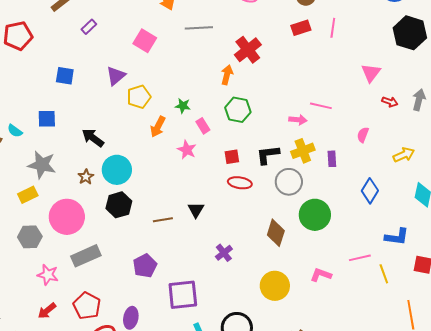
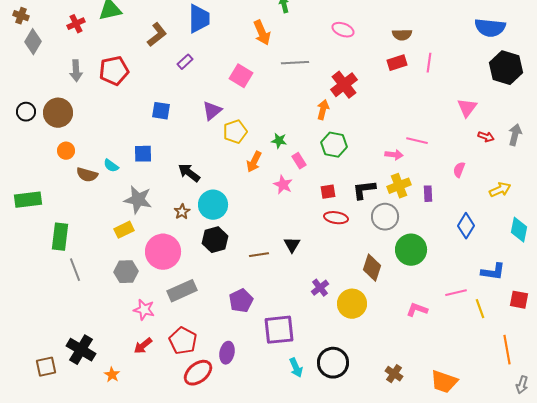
yellow circle: (275, 286) -> (352, 304), moved

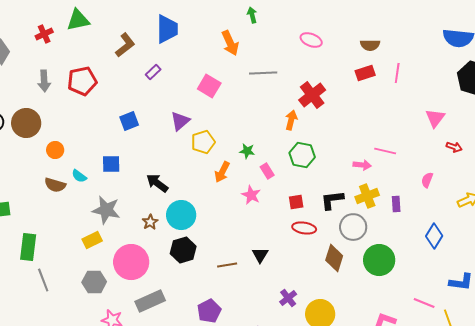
blue square: (161, 111) -> (129, 121), turned -30
orange circle: (66, 151) -> (55, 150), moved
brown diamond: (372, 268) -> (334, 258), moved
pink line: (456, 293) -> (424, 303), turned 35

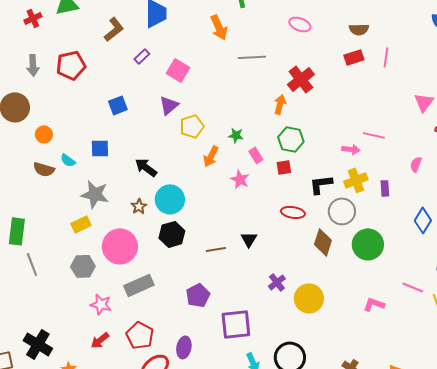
pink square: (209, 86) -> (178, 70), moved
red square: (296, 202) -> (284, 167), moved

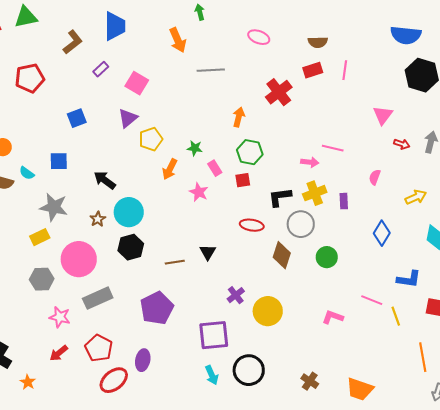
red cross: (301, 79) -> (279, 92), moved
green circle: (368, 244) -> (327, 257), size x0.7
purple pentagon: (198, 295) -> (157, 308), size x1.4
purple square: (236, 324) -> (214, 335), moved

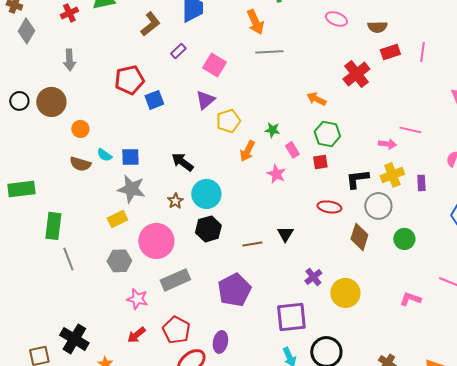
brown semicircle: (318, 42) -> (377, 27), moved
gray line: (211, 70) -> (269, 52), moved
red pentagon: (30, 78) -> (129, 80), moved
orange arrow: (239, 117) -> (316, 99), turned -78
blue square: (59, 161) -> (130, 157), moved

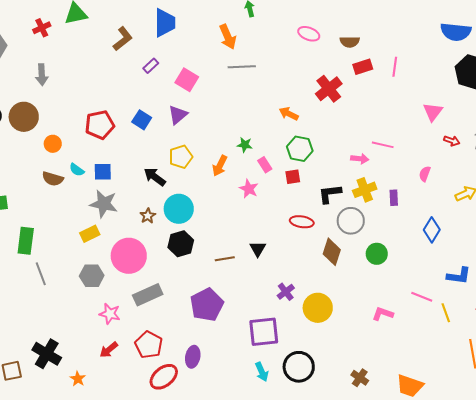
red pentagon: (129, 80) -> (100, 125), moved
blue square: (154, 100) -> (142, 120), moved, turned -36
yellow pentagon: (228, 121) -> (181, 157), moved

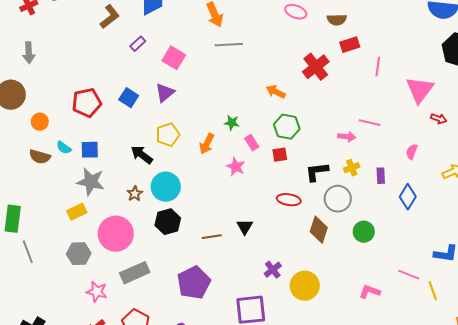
pink line: (395, 67) -> (378, 67), moved
pink triangle: (433, 112) -> (420, 90), size x1.4
yellow cross: (365, 190) -> (352, 168), size x0.7
blue diamond: (432, 230) -> (408, 197), moved

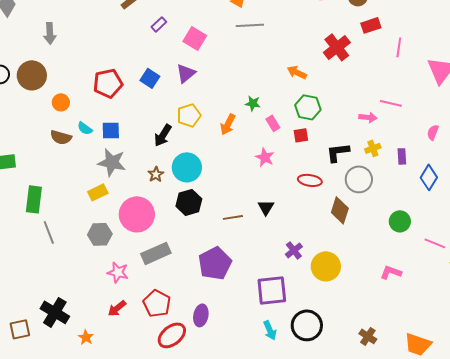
black arrow: (142, 155) -> (163, 135), turned -95
pink star: (236, 167) -> (265, 157), moved
green circle: (364, 232) -> (400, 221), moved
pink line: (409, 275) -> (435, 243), moved

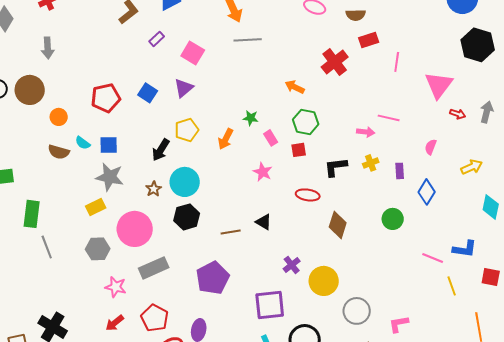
gray circle: (359, 179) -> (357, 311), moved
black triangle: (266, 207) -> (264, 222), turned -30
green circle: (400, 221) -> (393, 219), moved
pink L-shape: (391, 272) -> (399, 324), moved, turned -30

